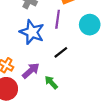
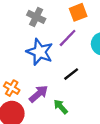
purple line: (58, 19) -> (68, 38), turned 36

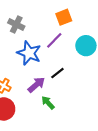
gray cross: (36, 17) -> (16, 25), moved
purple arrow: (38, 94) -> (36, 85), moved

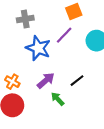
gray cross: (16, 25) -> (25, 19), turned -35
black line: (57, 73) -> (77, 81), moved

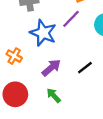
orange cross: (12, 82) -> (14, 56), moved
green arrow: (58, 99) -> (54, 95), moved

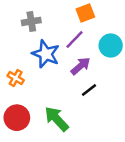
purple arrow: (51, 68) -> (81, 66), moved
green arrow: (54, 95) -> (57, 119), size x1.6

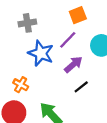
orange cross: (16, 78) -> (21, 85), moved

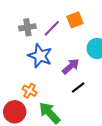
purple line: (68, 40) -> (52, 28), moved
orange cross: (21, 85) -> (29, 91), moved

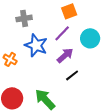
purple line: (52, 28) -> (62, 33), moved
orange cross: (29, 91) -> (10, 59), moved

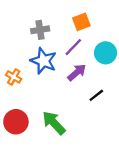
gray cross: (24, 18) -> (40, 30), moved
black line: (72, 75) -> (96, 95), moved

